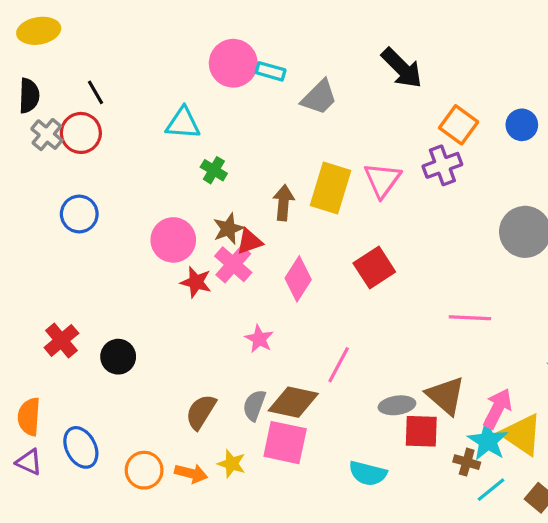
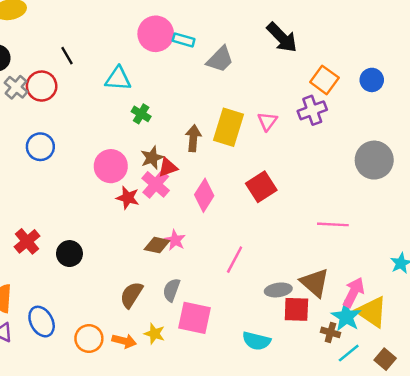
black line: (95, 92) -> (67, 56), moved
pink triangle: (382, 180) -> (267, 121), size x0.7
brown diamond: (293, 402) -> (157, 245), moved, size x0.7

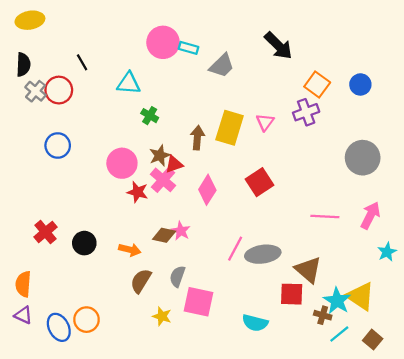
gray ellipse: (278, 290) -> (263, 254), moved, size x1.4
pink arrow: (354, 292) -> (370, 215), moved
blue ellipse: (42, 322) -> (59, 327), moved
orange circle: (89, 339) -> (86, 320), moved
orange arrow: (124, 341) -> (130, 250), moved

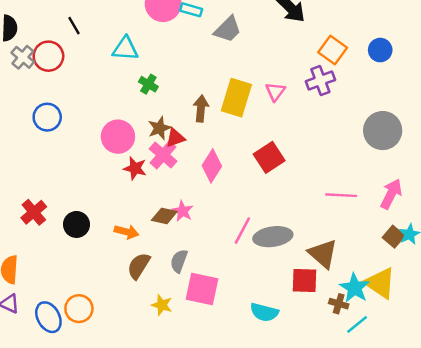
brown square: (373, 340) -> (394, 237), moved

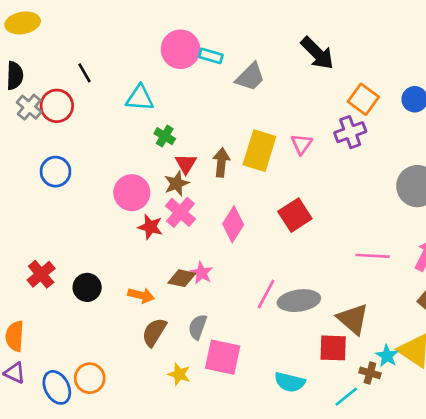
red triangle: (175, 138) -> (186, 164), moved, turned -40
cyan star: (355, 288) -> (387, 356), size x0.7
cyan line: (357, 324) -> (346, 397), moved

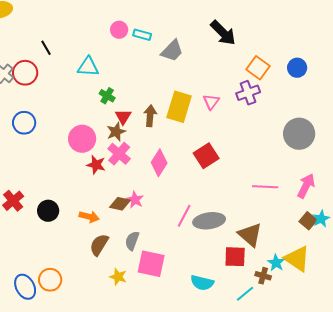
pink circle: (181, 49) -> (119, 30), size x0.6

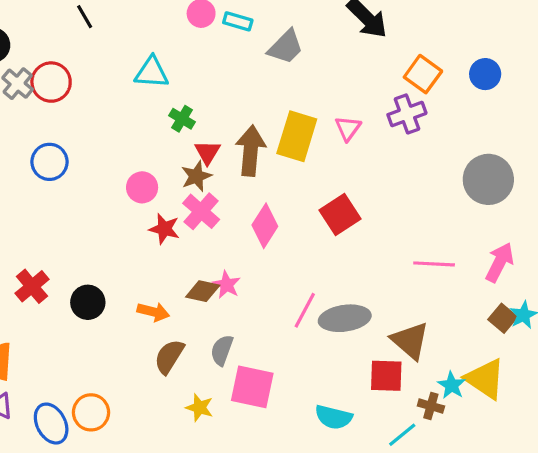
black line: (46, 48) -> (85, 17), moved
brown arrow: (150, 116) -> (251, 151), size x1.4
pink circle: (82, 139) -> (142, 187), size x0.7

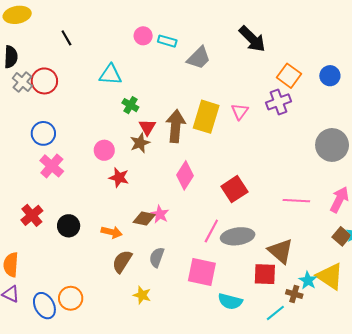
pink cross: (201, 211) -> (52, 166), moved
red square: (340, 214) -> (234, 189), moved
pink square: (252, 387) -> (202, 272), moved

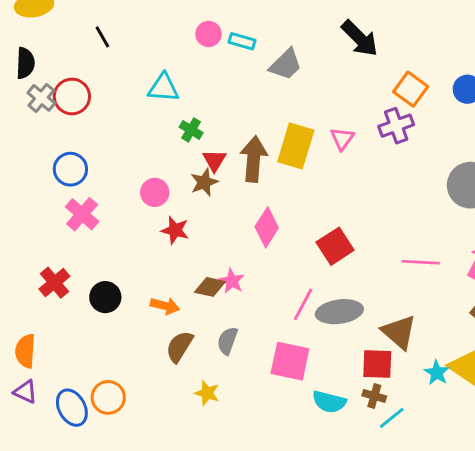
brown cross: (294, 294) -> (374, 396), moved

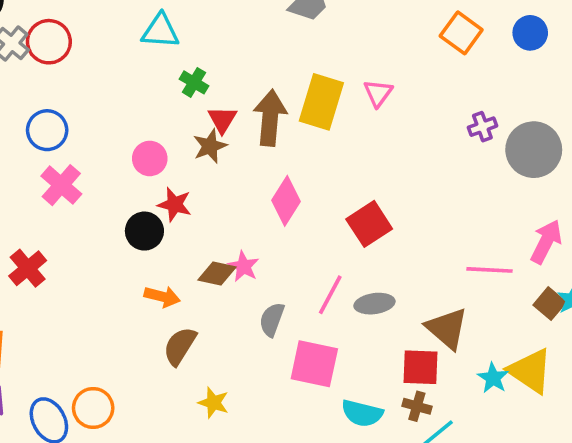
purple cross: (396, 126) -> (482, 127), moved, size x0.7
pink line: (421, 262) -> (489, 270), moved
black circle: (105, 297) -> (144, 231), moved
gray ellipse: (339, 312) -> (374, 304), size x0.7
gray semicircle: (227, 341) -> (272, 320), moved

